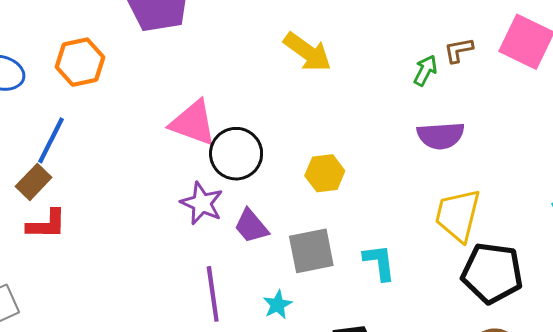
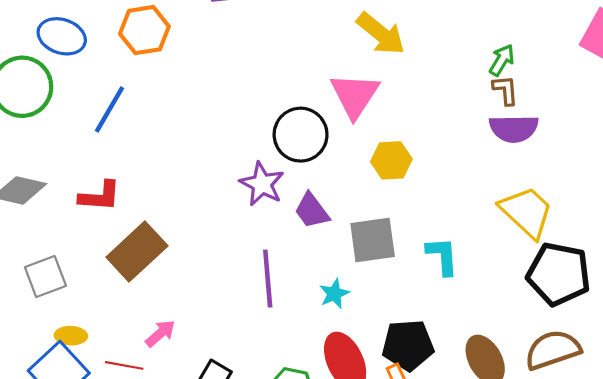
brown L-shape: (459, 50) -> (505, 90), moved, turned 92
pink triangle: (193, 123) -> (355, 95), moved, turned 40
brown rectangle: (34, 182) -> (137, 252), moved, size x1.6
yellow trapezoid: (458, 215) -> (526, 212), turned 116

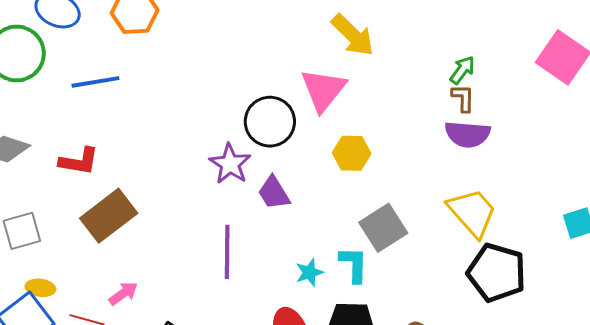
blue line: (109, 109) -> (95, 82), turned 45
gray square: (373, 240) -> (383, 228), moved, turned -30
cyan L-shape: (442, 256) -> (354, 264), moved
cyan star: (334, 294) -> (309, 272), moved

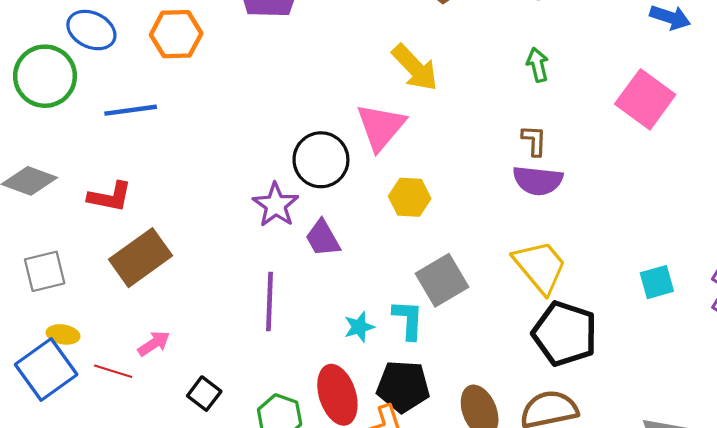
green arrow: (462, 70) -> (538, 65), moved, turned -52

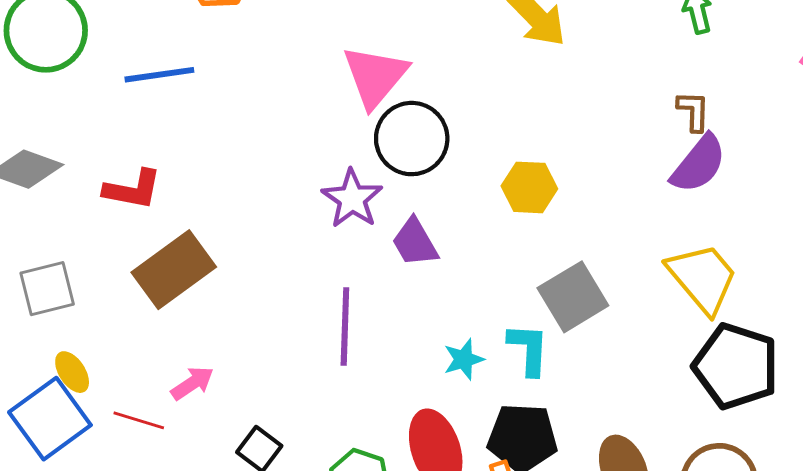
pink triangle: (381, 127) -> (375, 76), moved
purple semicircle: (538, 180) -> (699, 164), turned -57
yellow ellipse: (63, 334) -> (72, 372), turned 48

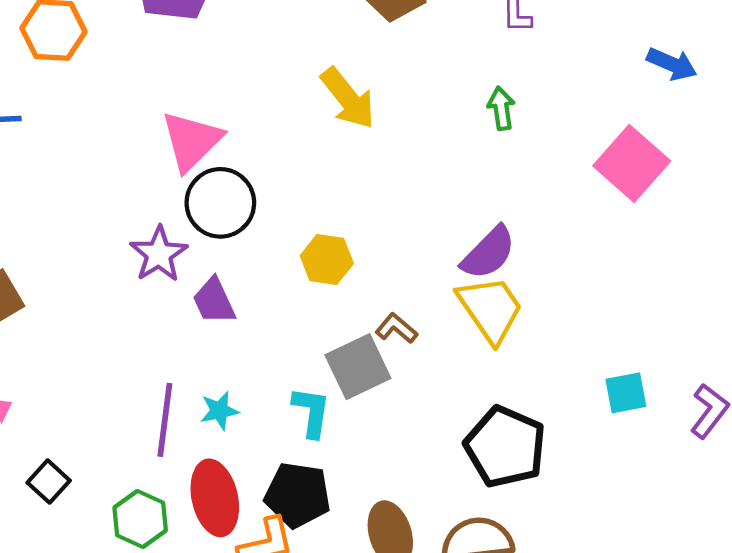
brown L-shape: (693, 111) -> (396, 328), moved, turned -57
yellow trapezoid: (703, 278) -> (490, 309), moved
purple line: (345, 326) -> (165, 420), moved
cyan star: (464, 359) -> (219, 411), moved

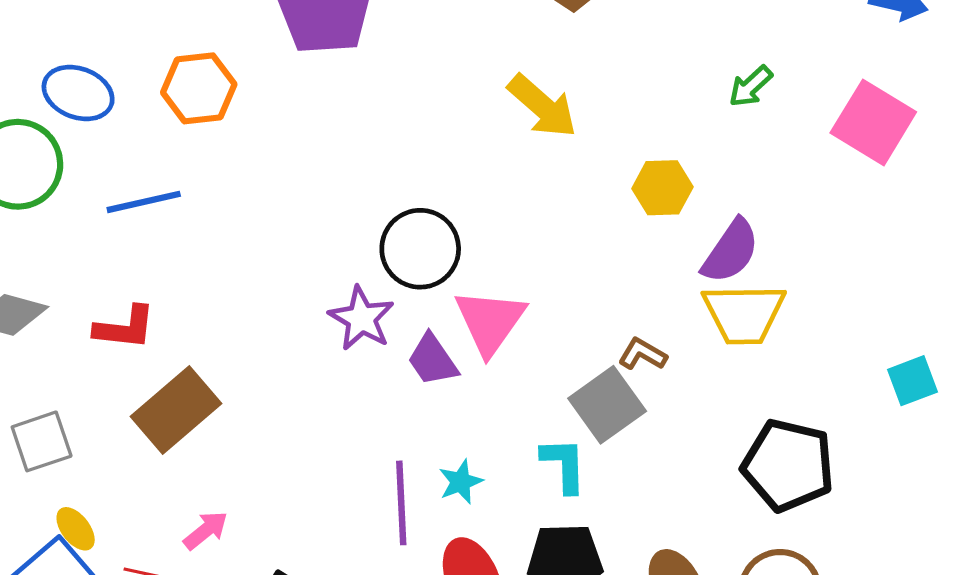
green arrow: (501, 108) -> (751, 86), moved, turned -114
pink triangle: (192, 141) -> (490, 322), moved
yellow hexagon: (327, 260) -> (662, 188), moved
yellow trapezoid: (490, 309) -> (744, 314), turned 134

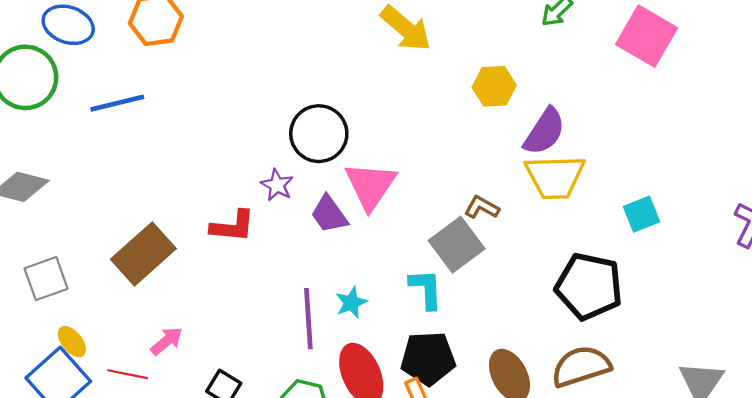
purple star: (361, 318) -> (277, 185), size x0.7
red L-shape: (125, 328) -> (233, 226), moved
cyan square: (912, 381) -> (642, 214), moved

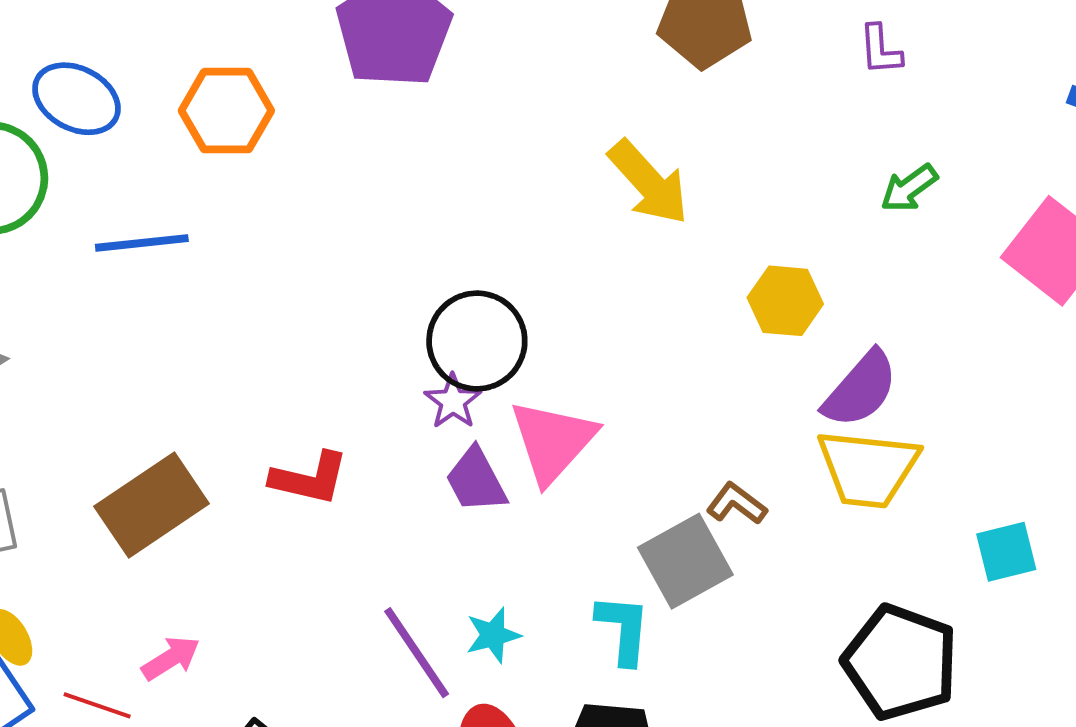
purple star: (277, 185) -> (453, 401), moved
purple line: (308, 319) -> (417, 653), turned -38

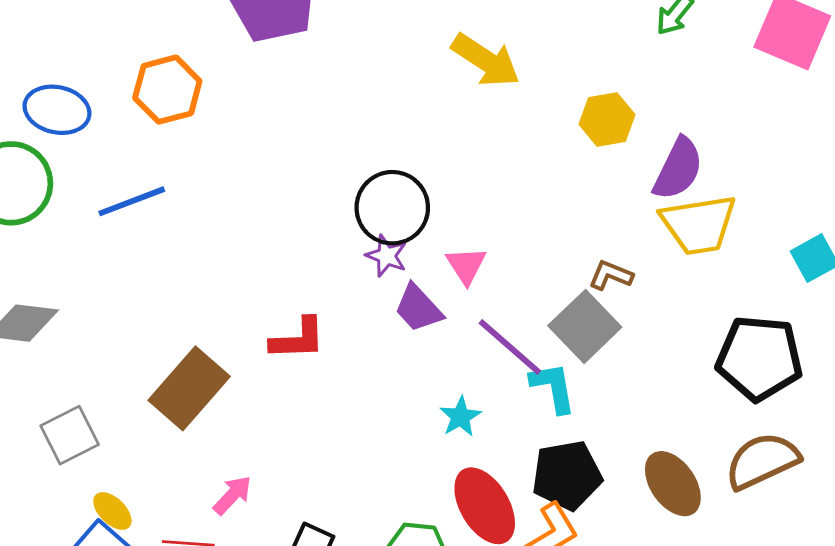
pink triangle: (553, 441) -> (466, 265), size x0.6
purple line: (417, 653) -> (510, 347), moved

